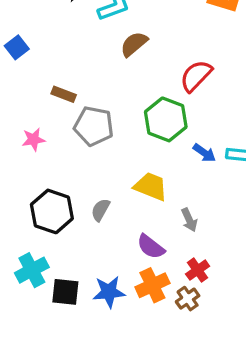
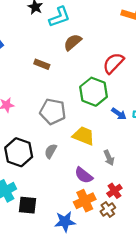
brown rectangle: (64, 94) -> (42, 64), moved
gray pentagon: (94, 126) -> (53, 112), moved
blue star: (109, 292) -> (65, 222), moved

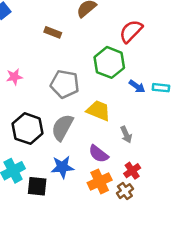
gray semicircle: (51, 151) -> (62, 127), size x1.6
blue star: (65, 222) -> (62, 167), moved

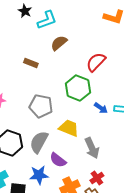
gray arrow: (126, 135) -> (92, 148), size x1.5
purple semicircle: (98, 154) -> (58, 160), moved

